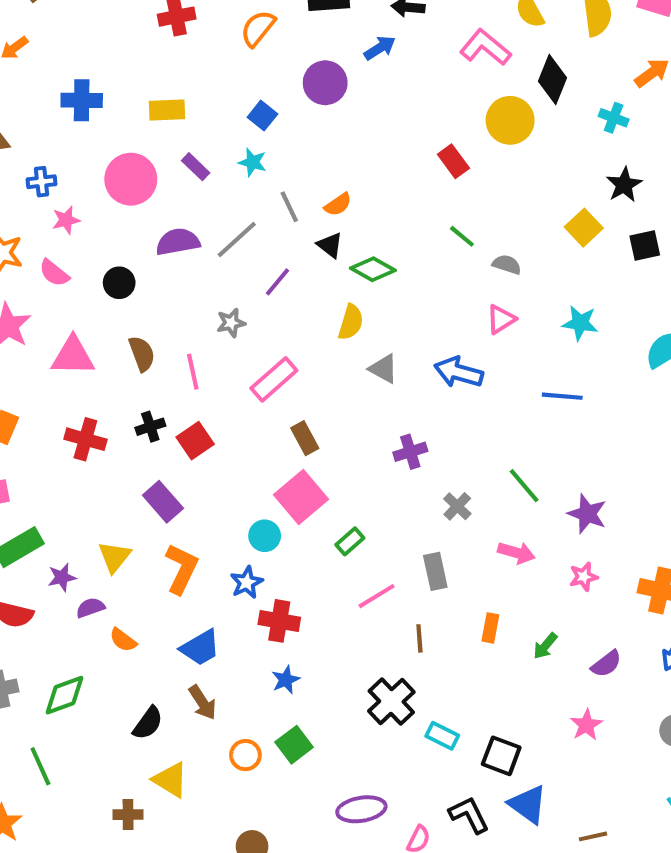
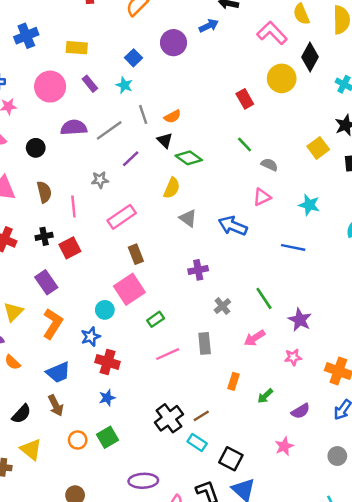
blue cross: (82, 100) -> (26, 36), turned -30
pink arrow: (516, 553) -> (255, 338), turned 125
brown line: (419, 638) -> (201, 416), moved, turned 56

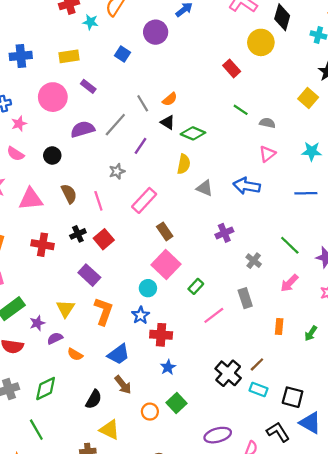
blue cross: (26, 36) -> (21, 56), turned 30
cyan star: (124, 85) -> (90, 22), moved

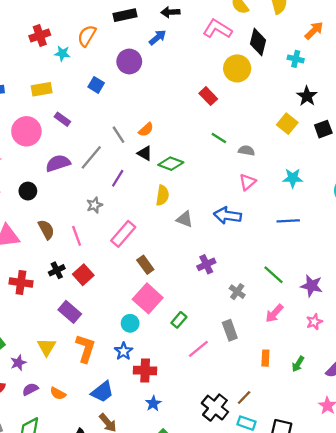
purple semicircle: (55, 338) -> (30, 389), moved

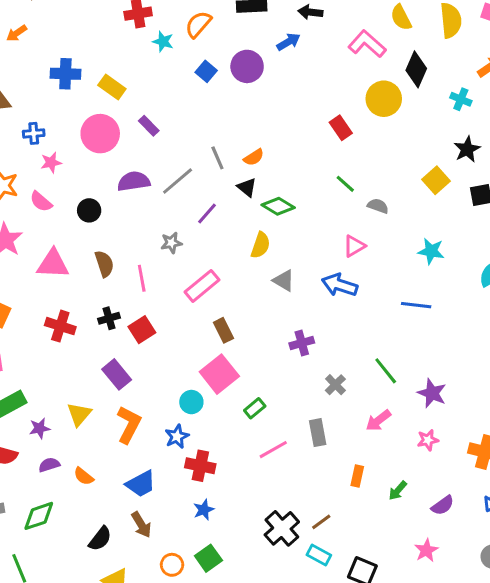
blue square: (96, 85) -> (206, 71), moved
yellow rectangle: (42, 89) -> (112, 87), moved, turned 36
pink triangle: (247, 182) -> (354, 246), moved

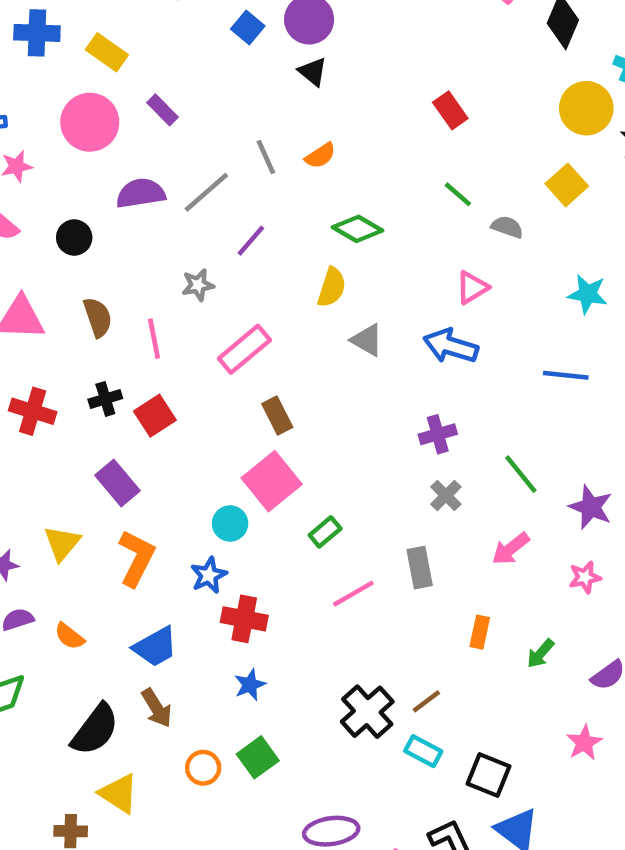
yellow circle: (384, 99) -> (586, 108), moved
yellow square: (436, 180) -> (567, 185), moved
black triangle: (247, 187) -> (313, 72), moved
purple cross: (302, 343) -> (438, 434), moved
black semicircle: (100, 539) -> (95, 730), size x1.4

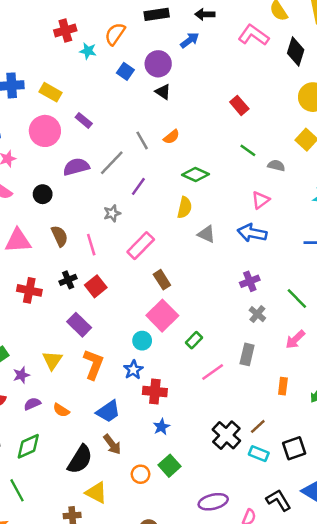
gray rectangle: (420, 568) -> (247, 354), turned 30
black square: (489, 775) -> (294, 448), moved, turned -35

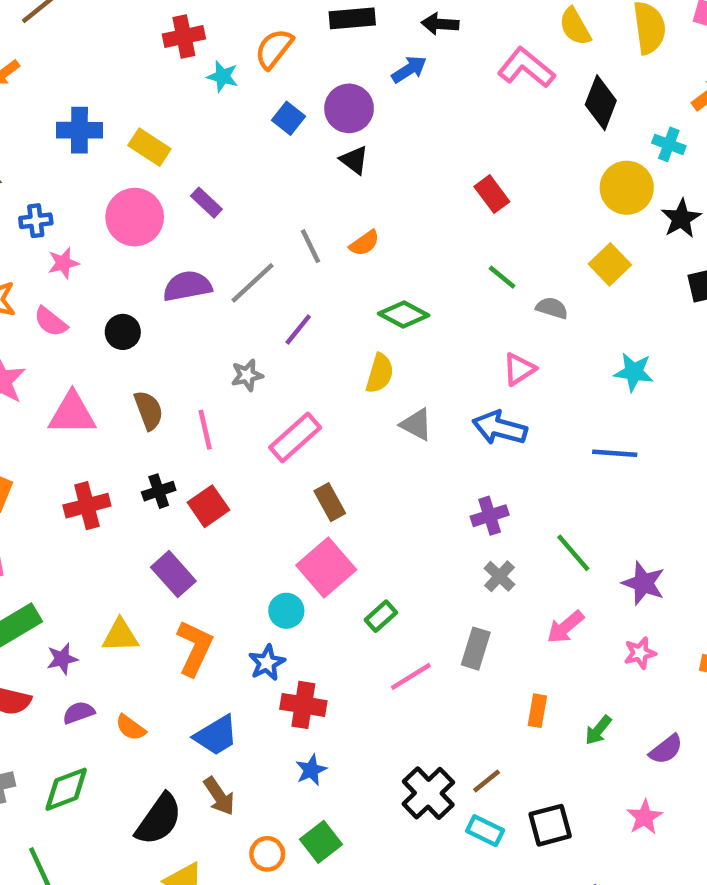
red cross: (29, 290) -> (87, 506), turned -30
yellow triangle: (52, 360) -> (120, 636), turned 50

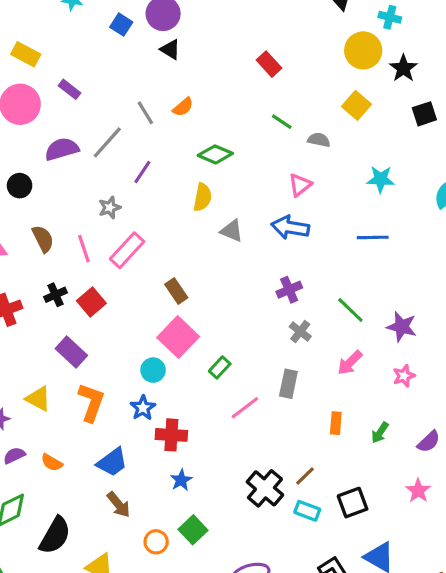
pink rectangle: (295, 437) -> (127, 250), moved
yellow triangle: (120, 636) -> (38, 399), turned 36
black semicircle: (159, 819) -> (55, 535), moved

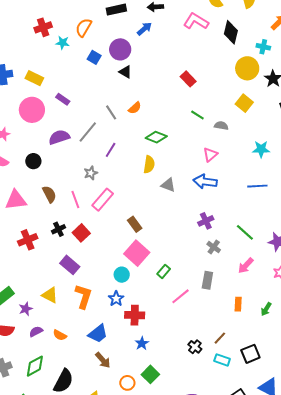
black cross: (265, 488) -> (195, 347), size x0.6

